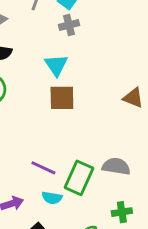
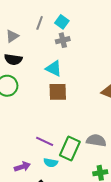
cyan triangle: (56, 65) -> (54, 69), turned -30

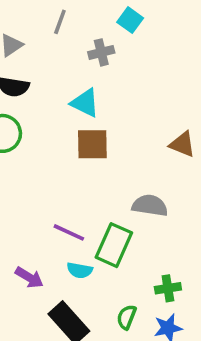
cyan square: (62, 22) -> (130, 20), moved
gray semicircle: (96, 140) -> (150, 205), moved
purple arrow: (22, 167) -> (29, 277), turned 49

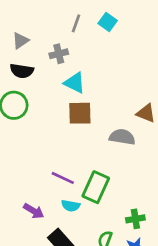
gray line: (60, 22) -> (76, 23), moved
gray cross: (101, 52) -> (59, 54), moved
gray semicircle: (150, 205) -> (122, 137), moved

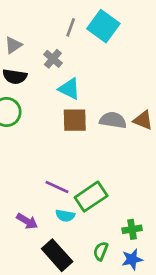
cyan square: (108, 22) -> (103, 26), size x1.6
gray cross: (59, 54) -> (53, 59), turned -36
gray semicircle: (122, 137) -> (113, 120), moved
green rectangle: (96, 187) -> (91, 197), turned 32

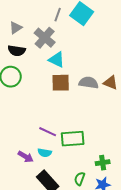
gray cross: (53, 59) -> (45, 38), size x1.5
green rectangle: (91, 197) -> (73, 139), turned 30
cyan semicircle: (65, 216) -> (45, 153), moved

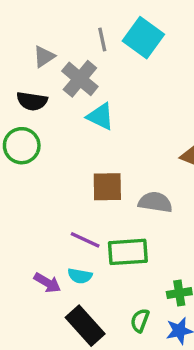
gray line: (58, 15) -> (102, 39), turned -32
gray triangle: (16, 28) -> (44, 57), moved
brown square: (61, 83) -> (107, 187), moved
gray semicircle: (89, 83) -> (155, 202), moved

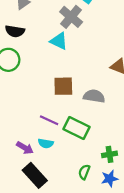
gray cross: (80, 79) -> (71, 17), moved
green rectangle: (128, 252) -> (77, 128), turned 30
black rectangle: (85, 326) -> (35, 175), moved

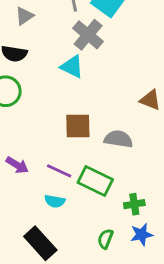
purple arrow: (25, 148) -> (17, 165), moved
green cross: (110, 154) -> (134, 204), moved
blue star: (110, 179) -> (142, 235), moved

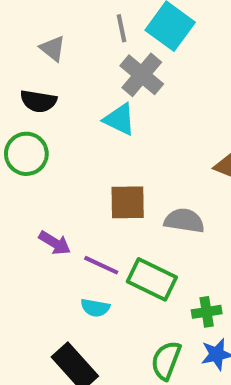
gray triangle: (24, 16) -> (53, 49), turned -48
purple arrow: (17, 165) -> (55, 243), moved
green semicircle: (105, 239) -> (166, 360), size x1.4

